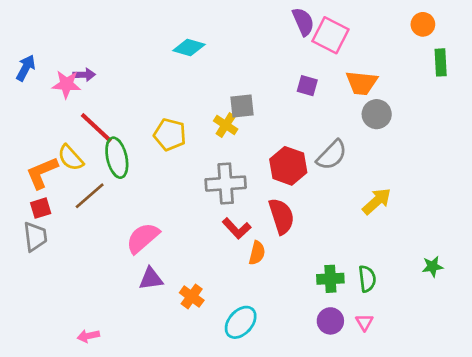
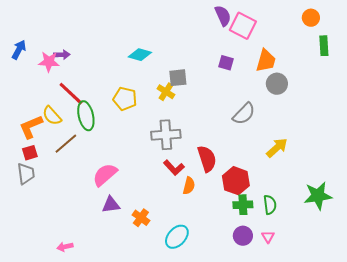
cyan diamond: (189, 47) -> (140, 55), moved
orange trapezoid: (362, 83) -> (266, 61), turned -80
red hexagon: (288, 166) -> (236, 181), moved
green star: (432, 267) -> (318, 196), size x1.8

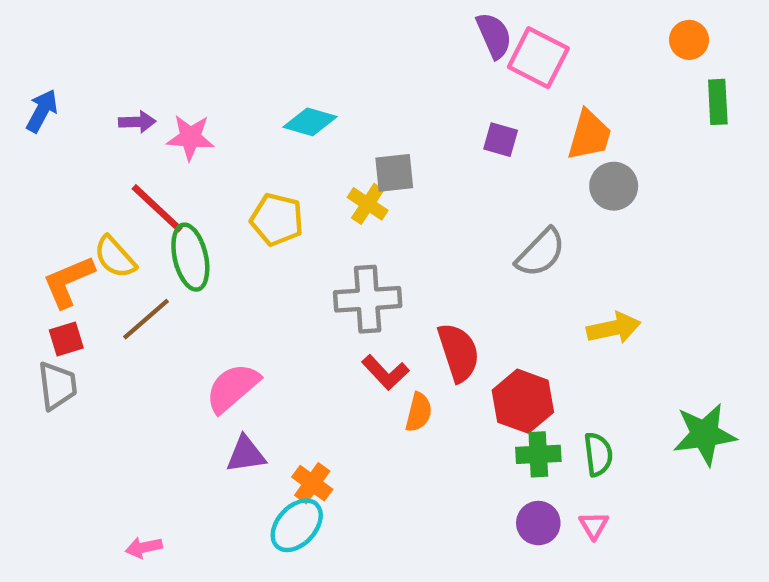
pink star: (49, 62) -> (190, 137), moved
yellow arrow: (277, 148) -> (614, 328), turned 30
cyan ellipse: (177, 237) -> (297, 525), moved

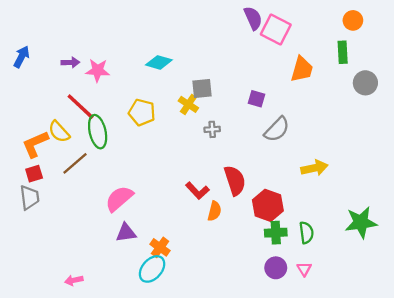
green rectangle: (718, 102) -> (343, 52), moved
purple square: (501, 140) -> (256, 99), moved
gray circle: (614, 186) -> (365, 83), moved
gray cross: (368, 299) -> (212, 129), moved, size x0.5

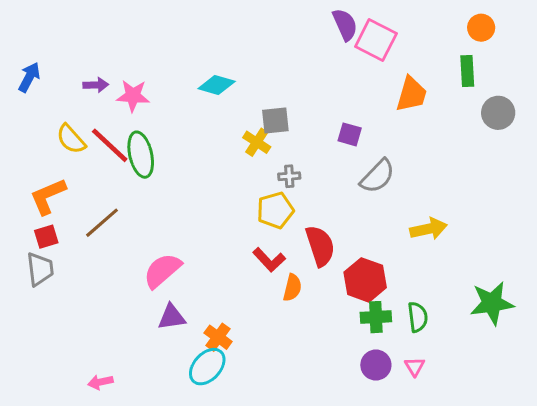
yellow pentagon: (142, 112) -> (275, 210), moved, turned -30
yellow semicircle: (59, 132) -> (71, 139), moved
green ellipse: (98, 132) -> (141, 155), moved

